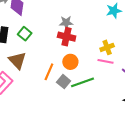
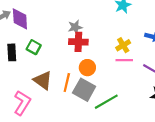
brown triangle: (17, 60) -> (43, 80), moved
gray square: (64, 82) -> (84, 90), size x1.5
green line: (82, 82) -> (106, 102), moved

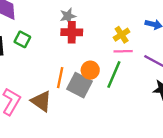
orange circle: (87, 68) -> (90, 70), moved
brown triangle: (43, 80) -> (41, 101), moved
green line: (106, 102) -> (114, 75), moved, turned -35

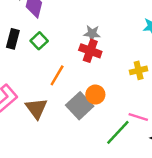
pink line: (123, 51) -> (138, 117), moved
green line: (114, 75) -> (118, 132), moved
orange line: (60, 78) -> (57, 75), moved

